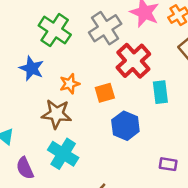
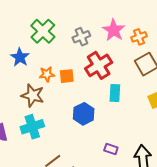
gray cross: (105, 28) -> (81, 37), size x0.7
orange square: (105, 93) -> (67, 76), moved
cyan cross: (63, 154) -> (32, 127), turned 30

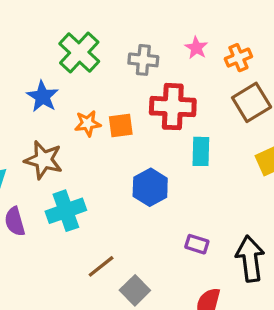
pink star: (114, 30) -> (196, 48), size x0.6
gray cross: (81, 37) -> (143, 60), turned 30
red cross: (99, 65) -> (173, 107), turned 36
brown star: (33, 95) -> (44, 160), moved

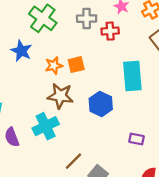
red cross: (173, 107) -> (110, 31), moved, size x0.6
cyan rectangle: (201, 151) -> (132, 76), size x1.5
brown star: (44, 160) -> (60, 96), moved

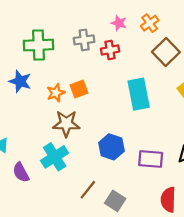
green cross: (43, 18) -> (39, 45), turned -32
blue hexagon: (101, 104) -> (111, 147), moved
purple rectangle: (137, 139) -> (151, 159), size x1.5

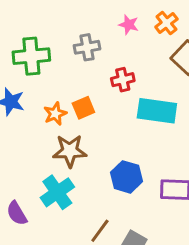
red cross: (110, 50) -> (123, 80), moved
cyan rectangle: (139, 94) -> (157, 111), turned -68

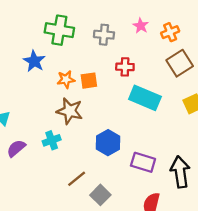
cyan cross: (57, 192) -> (52, 140), size x0.7
purple semicircle: (17, 213) -> (16, 148), turned 66

